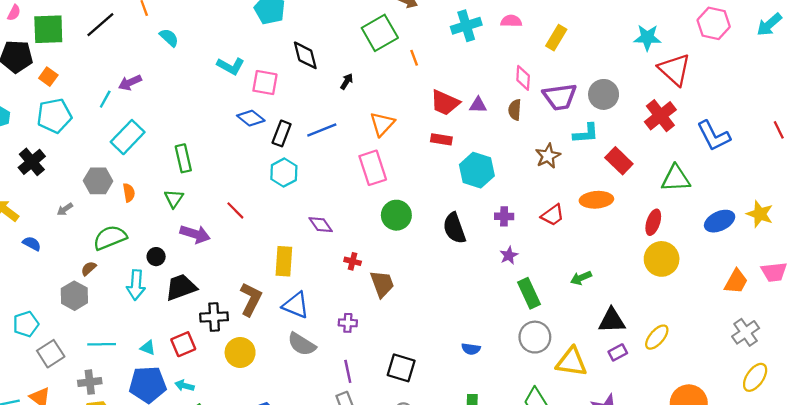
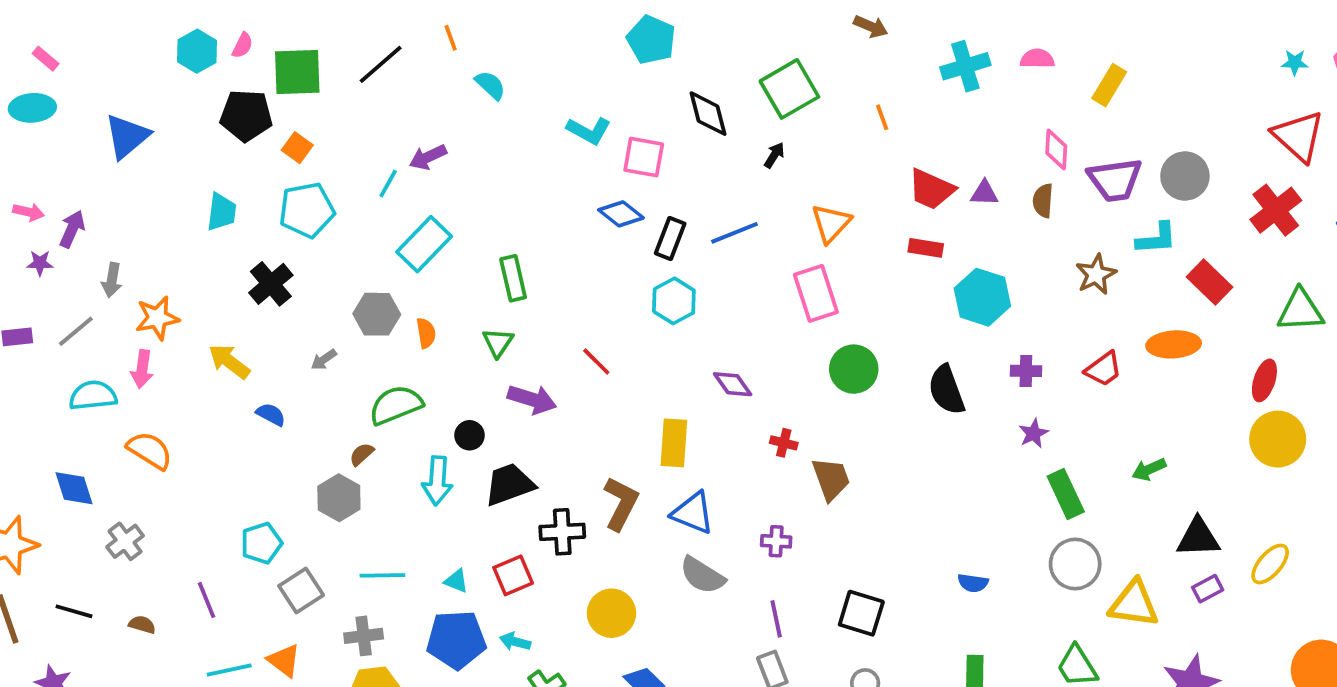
green square: (380, 33) -> (789, 89), moved
cyan star: (647, 38) -> (1295, 62), moved, size x0.6
yellow circle: (240, 352) -> (611, 613), moved

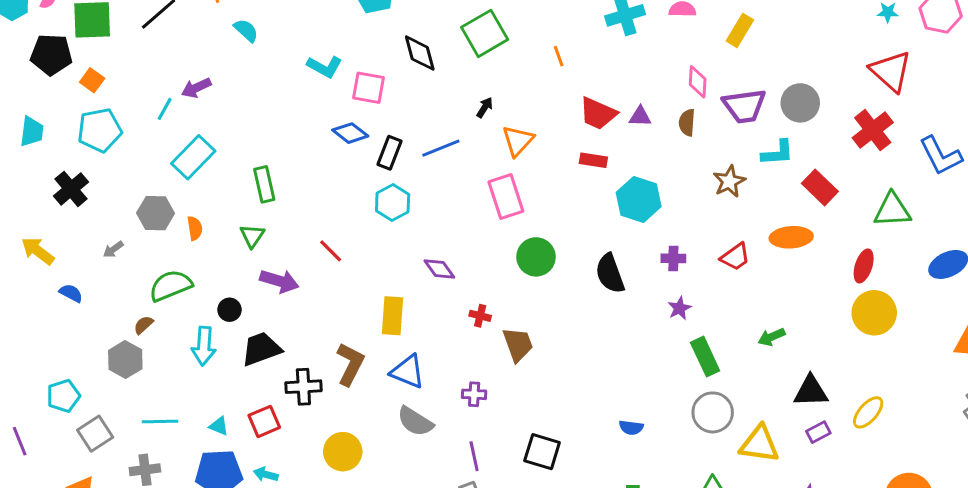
black arrow: (774, 155) -> (485, 107), moved

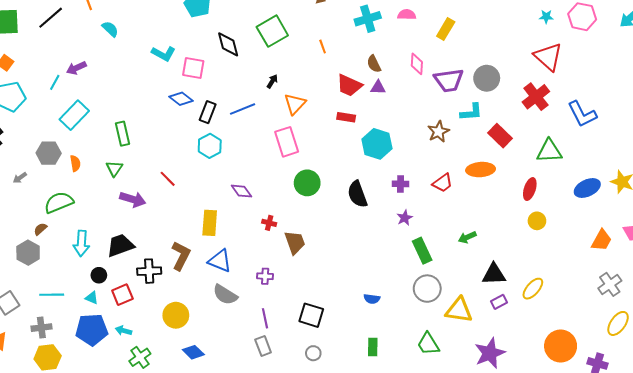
brown semicircle: (687, 123) -> (374, 64), moved, turned -30
black circle: (230, 310) -> (99, 275), moved
yellow circle: (874, 313) -> (537, 221), size x0.6

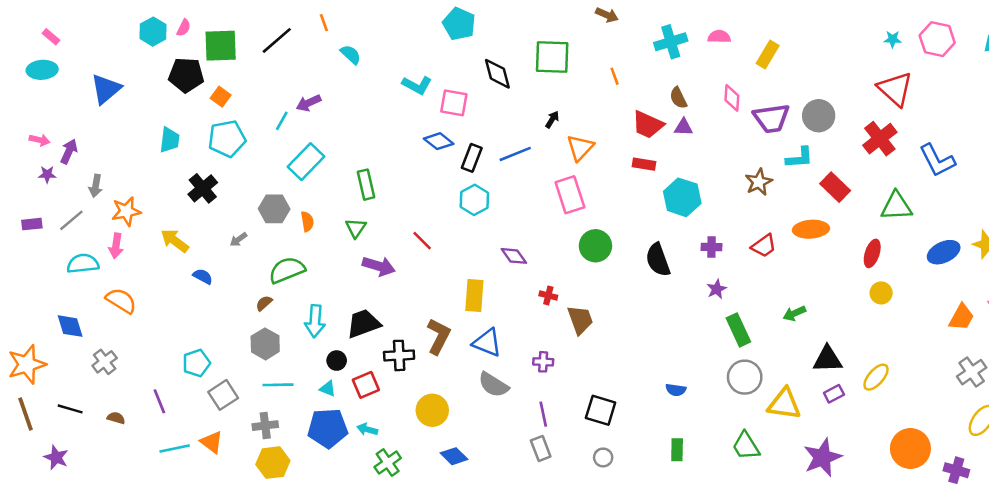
green square: (272, 31) -> (552, 57), turned 32
gray hexagon: (28, 253) -> (265, 344), moved

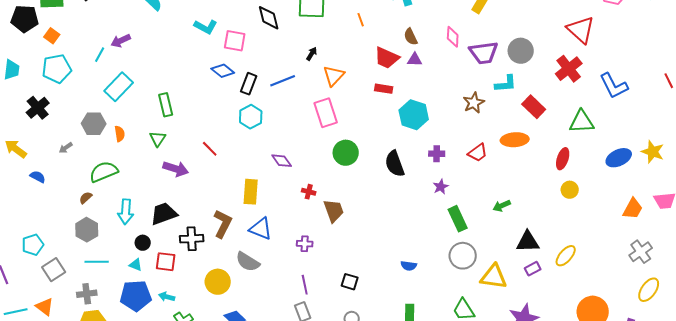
red square: (366, 385) -> (166, 262), turned 30
gray semicircle: (493, 385) -> (248, 262), moved
black square: (601, 410) -> (350, 282), size x0.7

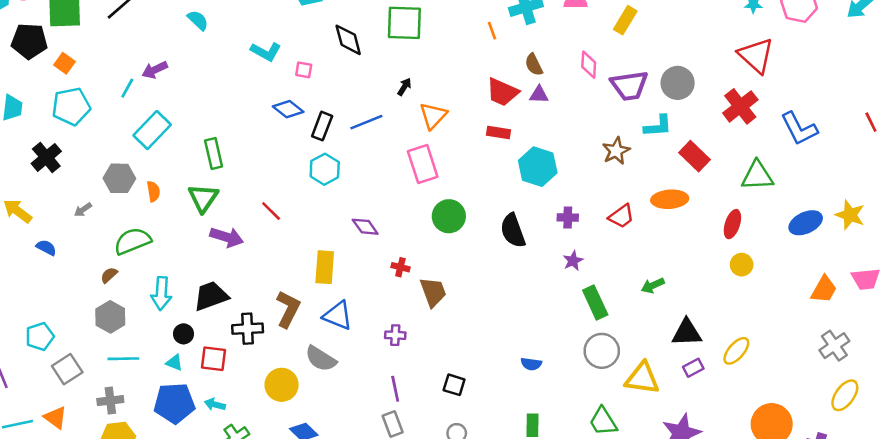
orange line: (361, 20) -> (492, 31), moved
pink square: (235, 41) -> (304, 70), size x0.6
green triangle: (158, 139) -> (203, 198), size x1.4

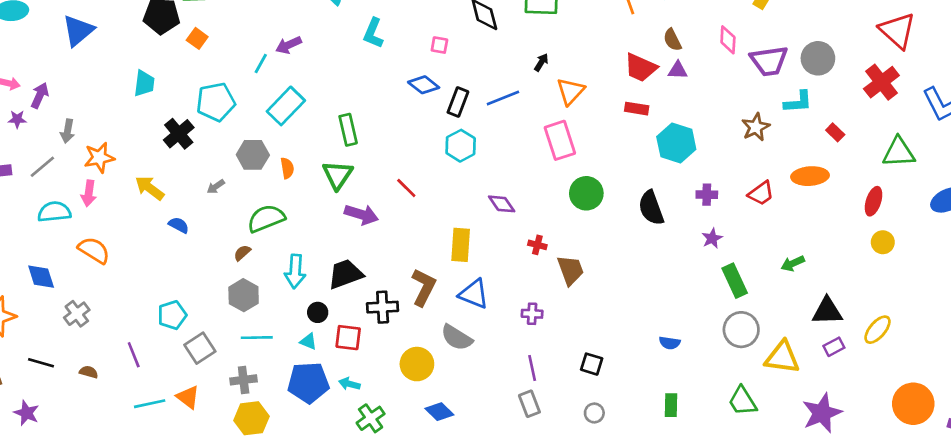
cyan L-shape: (266, 52) -> (373, 33), moved, turned 84
cyan pentagon: (71, 106) -> (216, 102), moved
red rectangle: (695, 156) -> (835, 132), size x0.6

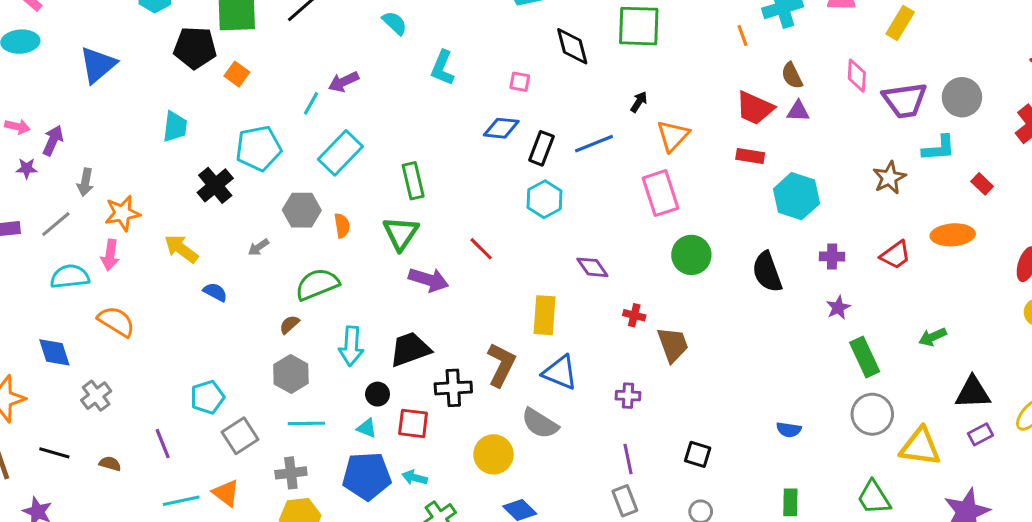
blue diamond: (424, 85) -> (501, 128), turned -32

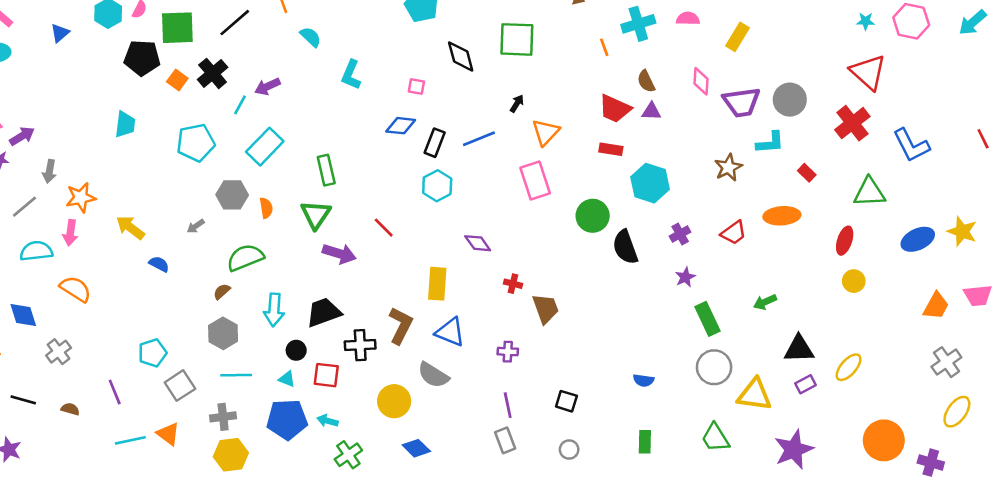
blue triangle: (98, 65) -> (60, 33), moved, size x0.6
purple arrow: (53, 141) -> (22, 136), turned 35
black cross: (215, 185) -> (213, 73), moved
green circle: (691, 255) -> (593, 216), moved
purple cross: (832, 256) -> (680, 234), turned -30

